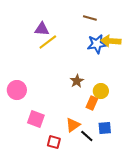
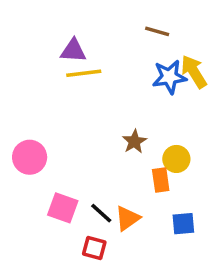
yellow arrow: (111, 41) -> (194, 72), turned 54
yellow line: (48, 42) -> (84, 73), turned 30
orange rectangle: (92, 103) -> (161, 180), turned -32
black line: (87, 136) -> (101, 213), moved

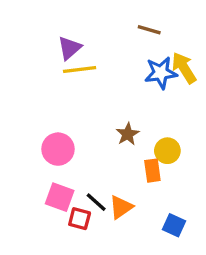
purple triangle: (73, 51) -> (70, 48), turned -45
pink circle: (30, 157) -> (58, 149), moved
blue square: (183, 224) -> (174, 225), moved, turned 30
red square: (94, 248) -> (80, 219), moved

